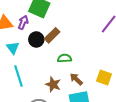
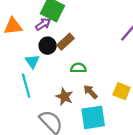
purple arrow: (23, 23) -> (43, 24), moved, turned 32
cyan triangle: (13, 48) -> (32, 61), moved

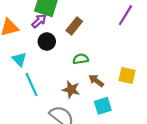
brown rectangle: (65, 42) -> (74, 26), moved
cyan triangle: (32, 61) -> (19, 59), moved
cyan square: (93, 117) -> (103, 106), size x0.7

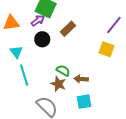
green semicircle: (81, 59) -> (63, 70), moved, turned 32
yellow square: (127, 75) -> (106, 49), moved
brown arrow: (96, 81) -> (81, 79), turned -40

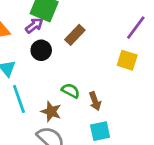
brown arrow: (81, 79) -> (95, 101), turned -112
brown star: (58, 84) -> (51, 112), moved

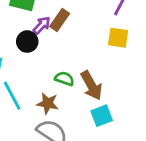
purple arrow: (34, 25) -> (42, 25), moved
brown arrow: (95, 101) -> (91, 85), size x1.5

